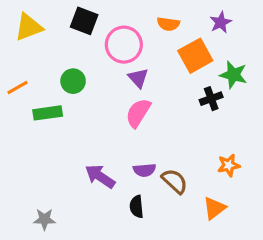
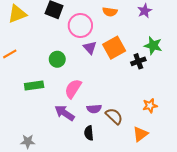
orange square: (195, 56) -> (114, 48), moved
green circle: (73, 81) -> (57, 59), moved
green rectangle: (48, 113) -> (34, 86), moved
pink semicircle: (138, 113) -> (73, 89), moved

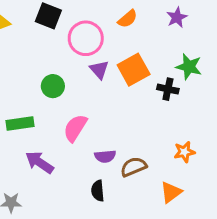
orange semicircle: (110, 12) -> (128, 19), turned -48
black cross: (138, 61) -> (168, 89), turned 32
purple arrow: (65, 113) -> (39, 162), moved
brown semicircle: (114, 116) -> (134, 167), turned -66

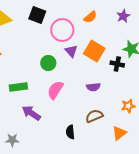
orange square: (134, 70) -> (94, 51), turned -30
green circle: (53, 86) -> (48, 63), moved
purple semicircle: (105, 156) -> (93, 87), moved

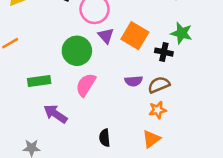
green circle: (48, 63) -> (77, 51), size x1.5
orange star: (128, 106) -> (158, 110), moved
brown semicircle: (94, 116) -> (159, 85), moved
orange triangle: (119, 133) -> (151, 139), moved

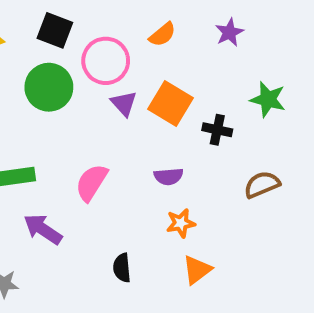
green star: (182, 33) -> (268, 99), moved
green circle: (77, 51) -> (49, 87), moved
brown semicircle: (159, 85) -> (262, 185), moved
orange star: (158, 110) -> (181, 223), moved

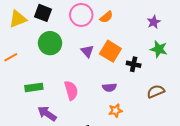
black square: (55, 30) -> (43, 13), moved
purple star: (229, 32) -> (154, 22), moved
pink circle: (106, 61) -> (81, 15), moved
pink semicircle: (91, 183) -> (71, 90), turned 132

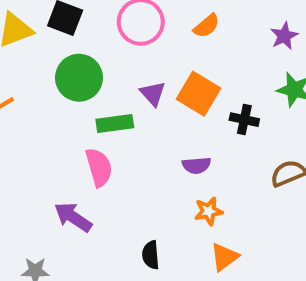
orange semicircle: (106, 17) -> (206, 26), moved
green rectangle: (34, 87) -> (115, 124), moved
pink semicircle: (71, 90) -> (99, 167), moved

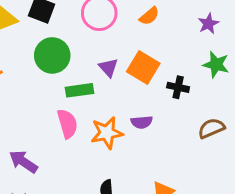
orange star: (208, 211) -> (107, 133), moved, size x1.5
purple arrow: (73, 217) -> (23, 162), moved

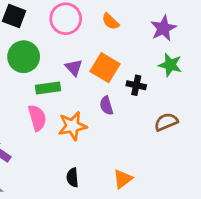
orange semicircle: (149, 16) -> (110, 21), turned 84
purple star: (208, 24) -> (163, 28), size x1.4
purple semicircle: (142, 122) -> (106, 106), moved, turned 78

